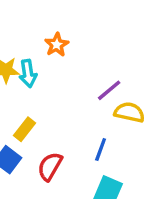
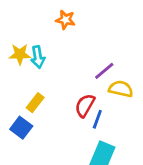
orange star: (57, 45) -> (65, 20), moved, turned -30
red semicircle: (50, 166) -> (85, 105), moved

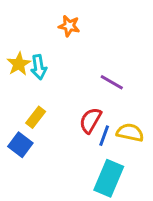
yellow star: (20, 54) -> (19, 64), turned -30
purple line: (104, 71) -> (112, 82), turned 70
yellow semicircle: (121, 89) -> (130, 133), moved

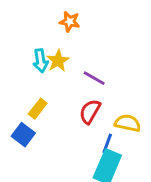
yellow star: (19, 64) -> (58, 61), moved
purple line: (112, 82) -> (94, 78), moved
blue line: (104, 136) -> (107, 143), moved

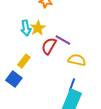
red semicircle: (90, 111) -> (49, 46), moved
yellow semicircle: (128, 123) -> (77, 60), moved

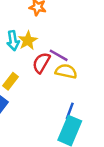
yellow semicircle: (77, 60) -> (66, 71), moved

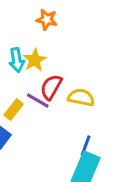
purple line: (59, 55) -> (38, 101), moved

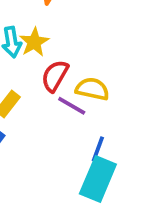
purple line: (38, 101) -> (72, 106), moved

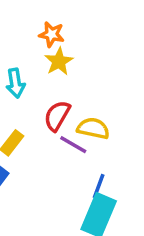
yellow star: (34, 42) -> (59, 61), moved

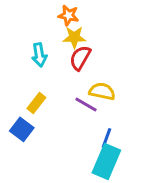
yellow star: (59, 61) -> (74, 37), turned 30
red semicircle: (57, 116) -> (80, 58), moved

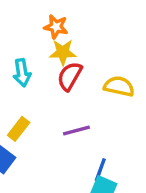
yellow semicircle: (102, 91) -> (119, 86), moved
purple line: (86, 105) -> (76, 131), turned -45

